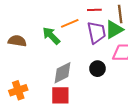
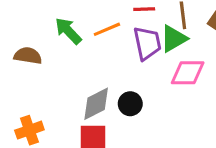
green arrow: (51, 36) -> (68, 31), moved
black circle: (97, 69) -> (130, 104), moved

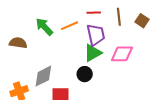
green triangle: (174, 39) -> (93, 53), moved
gray diamond: (96, 104) -> (43, 76), moved

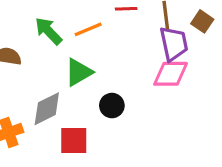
purple trapezoid: (96, 35) -> (174, 44), moved
green triangle: (93, 53) -> (79, 72), moved

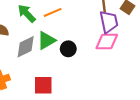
black circle: (112, 106) -> (68, 49), moved
gray diamond: (47, 109) -> (26, 47), moved

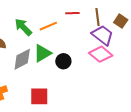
purple trapezoid: (109, 22) -> (103, 35), turned -40
pink diamond: (107, 42) -> (101, 54), turned 40

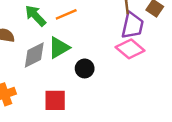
purple trapezoid: (103, 35) -> (133, 25), turned 65
black circle: (63, 61) -> (85, 68), moved

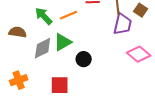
pink diamond: (130, 49) -> (139, 54), moved

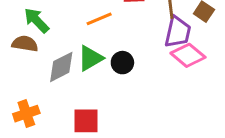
green arrow: (44, 16) -> (37, 20), moved
pink diamond: (139, 54) -> (188, 55), moved
black circle: (84, 59) -> (122, 63), moved

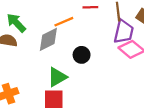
green triangle: (90, 58) -> (57, 77), moved
gray diamond: (61, 67) -> (48, 39), moved

